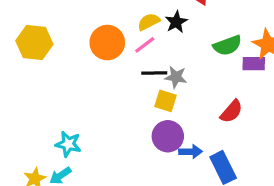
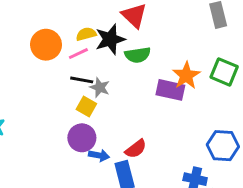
black star: (176, 22) -> (110, 39), size x1.5
green semicircle: (227, 45) -> (138, 55), moved
purple rectangle: (254, 64) -> (170, 90), size x1.4
red semicircle: (231, 111) -> (136, 149), moved

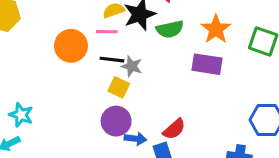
orange circle: (46, 45) -> (71, 46), moved
pink line: (78, 54) -> (107, 32), turned 30
orange star: (186, 76) -> (216, 29), moved

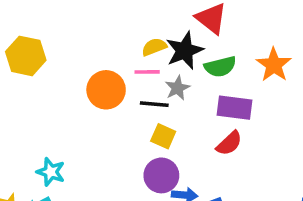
purple rectangle: (207, 64) -> (235, 108), moved
gray star: (132, 66) -> (177, 88), moved, turned 30
red semicircle: (174, 129) -> (229, 143), moved

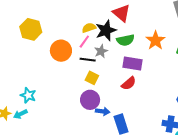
yellow hexagon: (26, 56) -> (31, 29), moved
pink line: (147, 72) -> (84, 42), turned -56

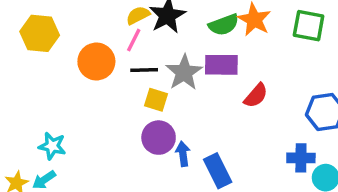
green semicircle: (125, 40) -> (224, 25), moved
gray star: (101, 51) -> (184, 72), moved, size x1.5
red semicircle: (129, 83) -> (256, 96), moved
blue arrow: (103, 111) -> (183, 154), turned -96

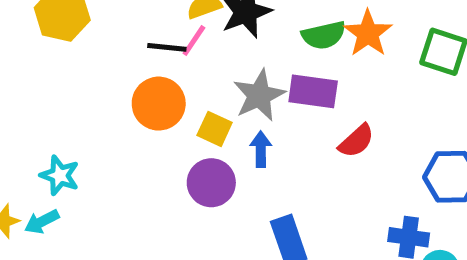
orange circle: (96, 62) -> (159, 104), moved
black line: (144, 70) -> (167, 47), moved
blue arrow: (183, 154) -> (261, 149), moved

